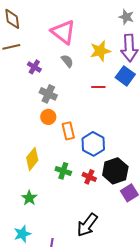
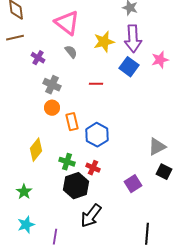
red line: (98, 87) -> (96, 84), moved
black hexagon: (115, 171) -> (76, 186), moved
green star: (29, 198) -> (24, 192), moved

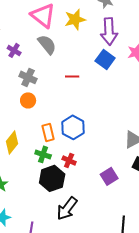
yellow star: (104, 42) -> (75, 19), moved
gray semicircle: (71, 52) -> (47, 44), size x1.5
orange rectangle: (72, 122) -> (48, 132), moved

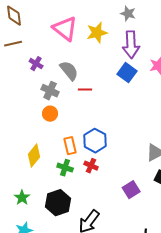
gray semicircle: (47, 44) -> (69, 71), moved
red line: (72, 76) -> (85, 90), moved
red cross: (69, 160) -> (91, 166), moved
black hexagon: (52, 178) -> (58, 203), moved

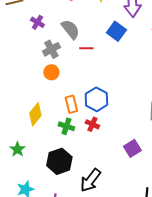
blue square: (127, 73) -> (116, 31), moved
gray cross: (50, 91) -> (51, 49), turned 36
green star: (22, 198) -> (17, 149), moved

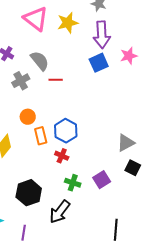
blue square: (116, 31) -> (99, 63), moved, turned 30
orange circle: (51, 72) -> (28, 117), moved
green cross: (66, 126) -> (73, 183), moved

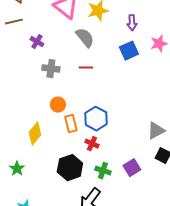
purple arrow: (102, 35) -> (132, 23), size x0.6
gray semicircle: (40, 61) -> (85, 38), moved
gray cross: (21, 81) -> (51, 69), turned 36
black hexagon: (29, 193) -> (70, 168), moved

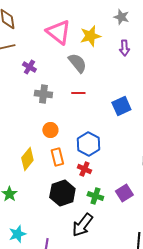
blue square: (129, 51) -> (121, 106), moved
orange rectangle: (71, 124) -> (57, 157), moved

